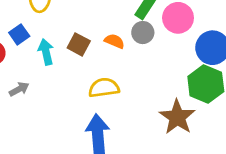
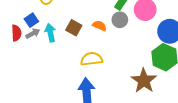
gray arrow: (19, 89) -> (33, 33), moved

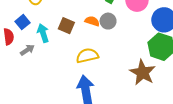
gray circle: (120, 20) -> (108, 21), moved
gray arrow: (33, 33) -> (27, 50), moved

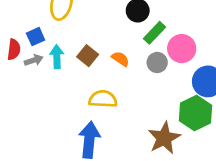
gray circle: (108, 21) -> (157, 63), moved
gray arrow: (27, 50) -> (34, 60), moved

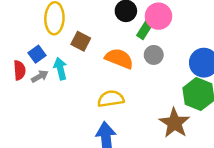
pink circle: (182, 49) -> (159, 16), moved
brown square: (88, 56) -> (81, 41), moved
orange semicircle: (120, 59) -> (119, 59), size x1.6

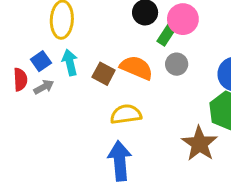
brown square: (81, 41) -> (104, 74), moved
cyan arrow: (60, 69) -> (70, 62), moved

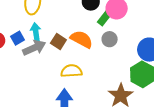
blue square: (41, 61) -> (18, 38), moved
gray arrow: (44, 87) -> (34, 48), moved, size x1.6

